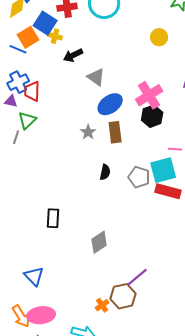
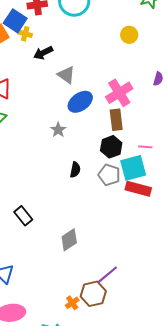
black hexagon: (152, 116) -> (111, 147), moved
brown rectangle: (115, 132) -> (116, 120), moved
black rectangle: (53, 218) -> (23, 216), turned -42

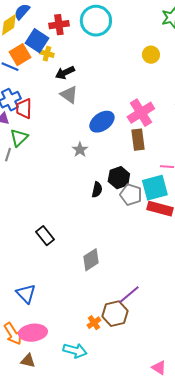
gray triangle: (66, 75) -> (69, 95), moved
black hexagon: (111, 147) -> (119, 178), moved

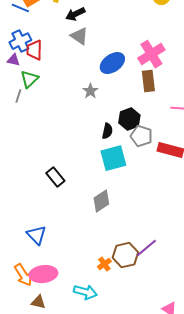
cyan square: (155, 188) -> (113, 158), moved
purple line: (129, 295) -> (146, 248), moved

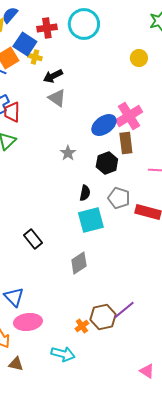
blue ellipse: (112, 63) -> (104, 125), moved
black hexagon: (129, 119) -> (107, 163), moved
pink ellipse: (43, 274) -> (28, 322), moved

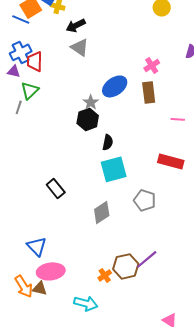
pink cross: (129, 116) -> (152, 65), size x0.6
blue ellipse: (104, 125) -> (115, 86), moved
black hexagon: (107, 163) -> (88, 119), moved
gray pentagon: (119, 198) -> (145, 200), moved
brown triangle: (16, 364) -> (40, 288), moved

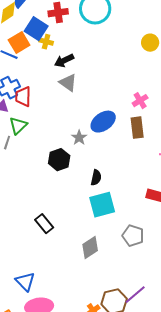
black hexagon: (88, 119) -> (59, 160), moved

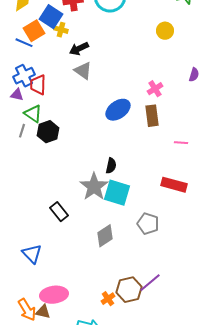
green triangle: (18, 126) -> (33, 114), turned -42
gray star: (79, 138) -> (94, 187), moved, size x1.8
black hexagon: (59, 160) -> (48, 132), moved
cyan square: (102, 205) -> (117, 193), turned 32
blue triangle: (25, 282) -> (32, 254), moved

